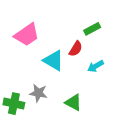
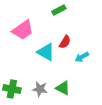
green rectangle: (92, 29) -> (59, 10), moved
gray star: (38, 93) -> (40, 89), moved

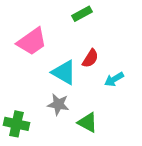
gray star: (40, 89) -> (58, 104), moved

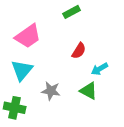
cyan triangle: (64, 72) -> (22, 70), moved, turned 40
green triangle: (88, 123) -> (89, 91), moved

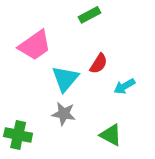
cyan triangle: (22, 70) -> (65, 79), moved
green triangle: (89, 91) -> (111, 135), moved

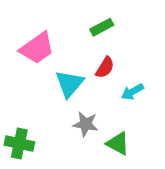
green rectangle: (89, 15) -> (102, 27), moved
gray star: (64, 114) -> (86, 124), moved

